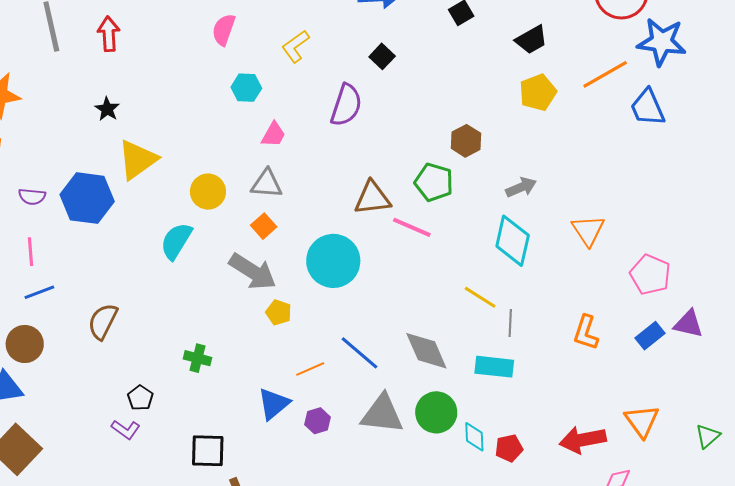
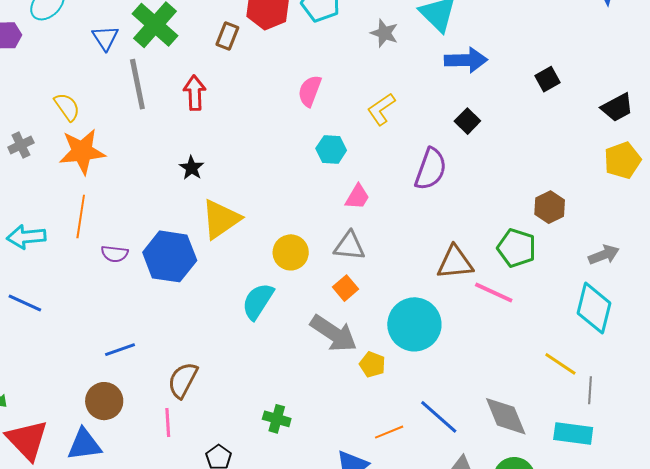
pink line: (31, 252) -> (168, 422), moved
yellow pentagon: (279, 312) -> (372, 364), moved

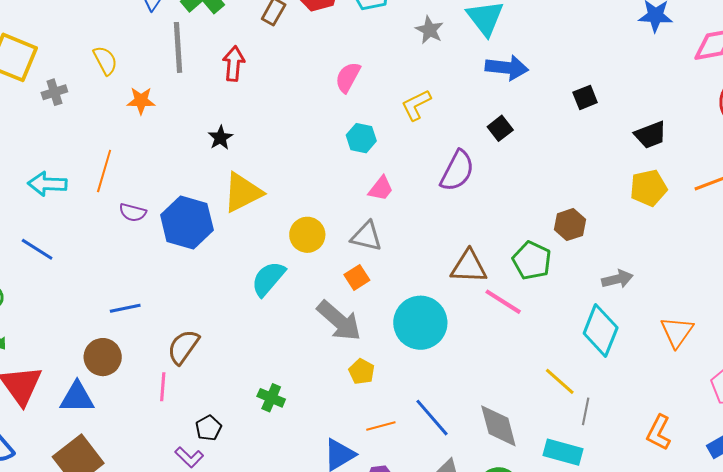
orange star: (82, 152) -> (141, 101), moved, size x0.6
yellow pentagon: (372, 364) -> (362, 372), moved

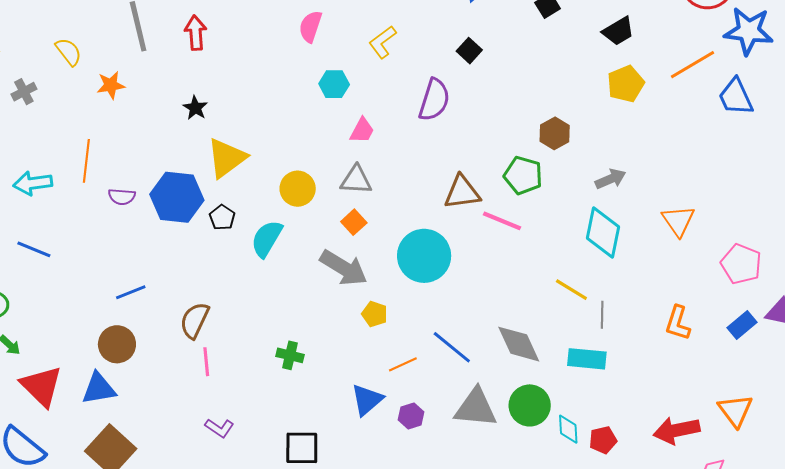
pink line: (163, 387) -> (206, 362), moved
black pentagon: (208, 428) -> (222, 217), moved

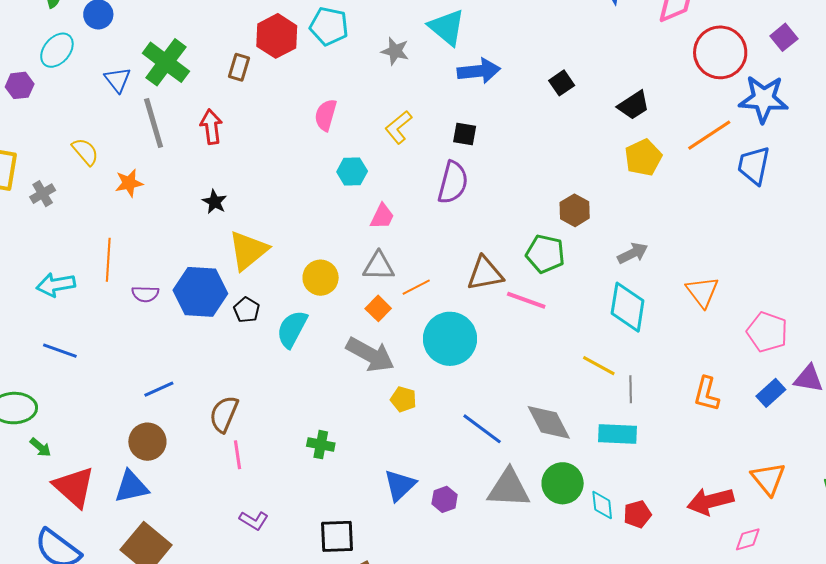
black square: (469, 51) -> (465, 134), moved, turned -30
blue trapezoid: (736, 97) -> (754, 165), turned 39
orange line: (403, 364) -> (416, 287), moved

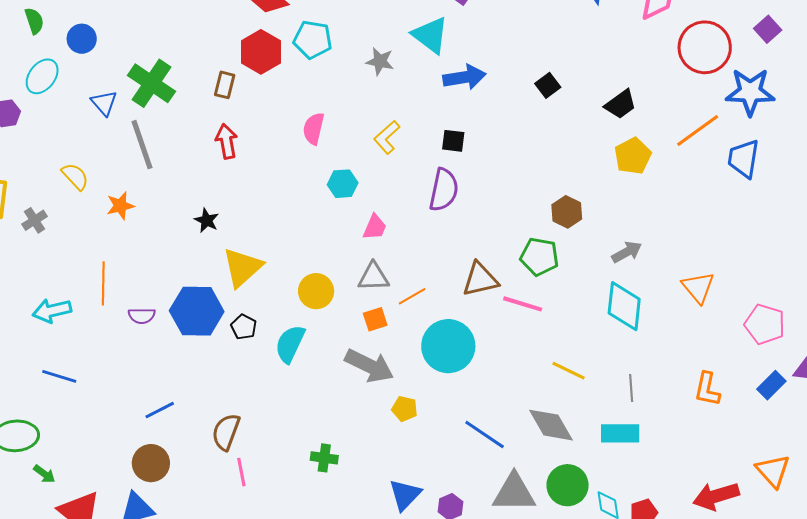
red arrow: (211, 127) -> (227, 141), moved
orange square: (378, 308) -> (375, 319), turned 30
yellow line: (599, 366) -> (569, 371), moved

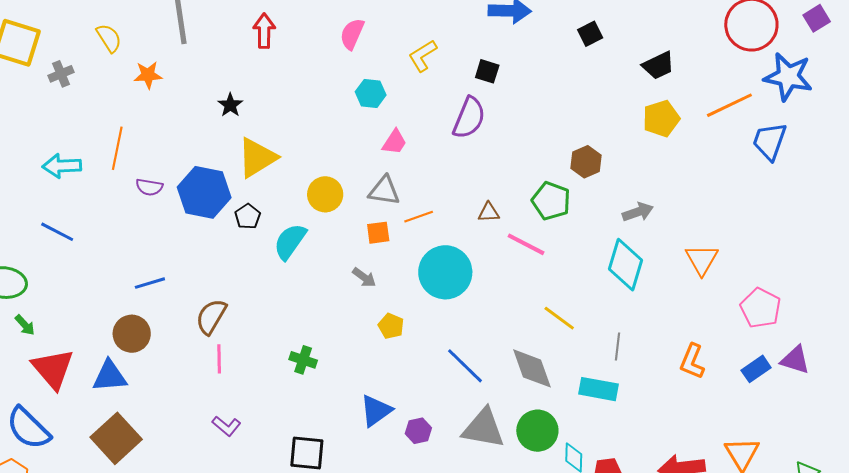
brown triangle: (480, 279) -> (489, 212), size x0.6
gray arrow: (369, 366) -> (364, 277), size x0.5

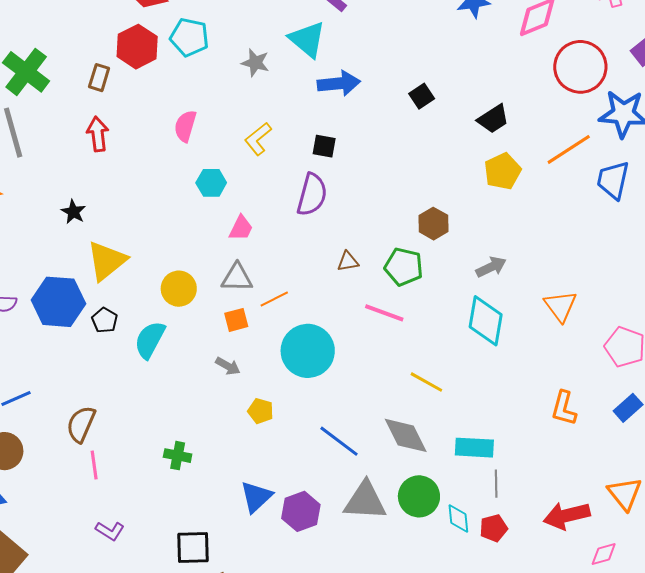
brown triangle: (489, 212) -> (348, 261), moved
gray line: (618, 347) -> (496, 484), moved
purple hexagon: (418, 431) -> (301, 511), size x1.5

